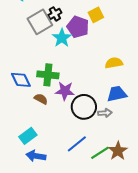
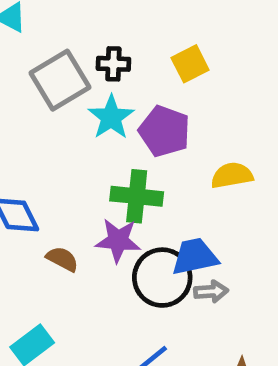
black cross: (55, 14) -> (113, 64), moved, turned 32
purple pentagon: (78, 27) -> (165, 131), moved
green cross: (48, 75) -> (137, 196), moved
blue trapezoid: (117, 94) -> (195, 257), moved

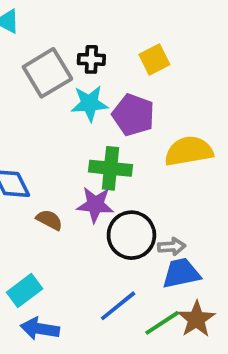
cyan star: (111, 117) -> (89, 103), turned 30
yellow semicircle: (232, 175) -> (189, 151), size x1.4
blue trapezoid: (195, 257) -> (181, 273), moved

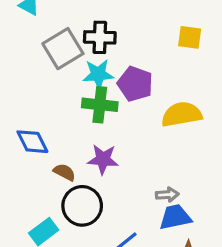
black cross: (91, 59) -> (100, 37), size x1.4
yellow square: (154, 59) -> (190, 37), moved, turned 35
green cross: (110, 168) -> (100, 105), moved
black circle: (131, 235) -> (82, 206), moved

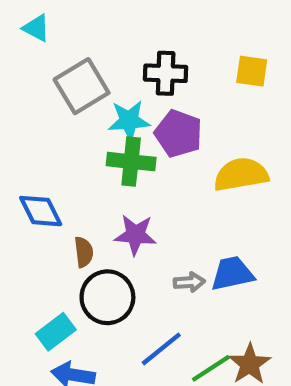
black cross: (100, 37) -> (166, 73), moved
brown semicircle: (64, 172) -> (84, 252), turned 55
gray arrow: (167, 195) -> (189, 282), moved
blue trapezoid: (175, 217) -> (232, 274), moved

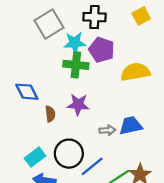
yellow square: (252, 71) -> (141, 16), turned -36
black circle: (107, 297) -> (69, 154), moved

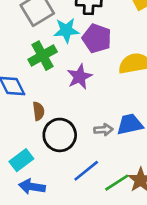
green cross: (76, 65) -> (43, 56), moved, turned -35
purple star: (78, 105) -> (80, 77), moved, turned -30
black circle: (69, 154) -> (60, 135), moved

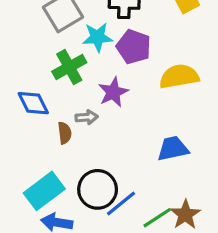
gray arrow: (103, 130) -> (87, 117), moved
black circle: (60, 135) -> (98, 189), moved
cyan rectangle: (21, 160) -> (44, 191), size x1.4

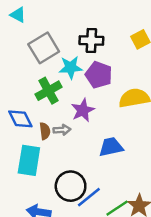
brown semicircle: (65, 133) -> (45, 131), moved
blue trapezoid: (173, 149) -> (111, 147), moved
cyan rectangle: (44, 191) -> (29, 160), moved, turned -44

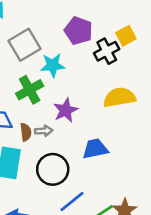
black cross: (91, 41) -> (107, 51), moved, turned -30
purple pentagon: (99, 75) -> (78, 31), moved
black circle: (71, 186) -> (53, 169), moved

